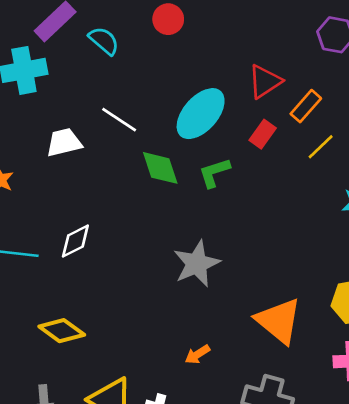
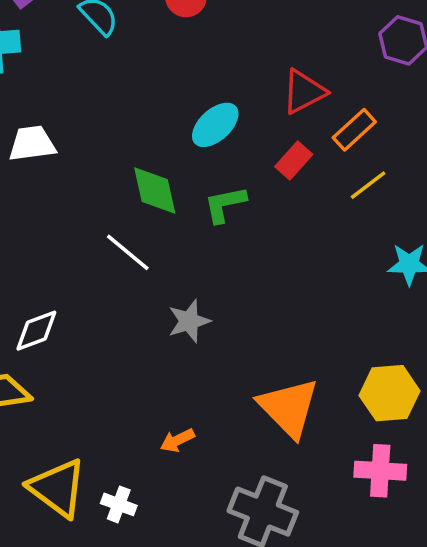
cyan ellipse: (201, 114) -> (215, 125), size x0.7
white line: (119, 120) -> (128, 252), moved
white diamond: (75, 241) -> (36, 331), moved
gray star: (197, 264) -> (189, 321), size x0.7

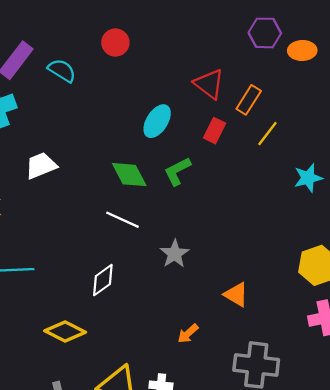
red triangle: (304, 92) -> (209, 84), turned -40
white diamond: (36, 331) -> (103, 280), moved
orange triangle: (289, 408) -> (236, 295), moved, size x0.6

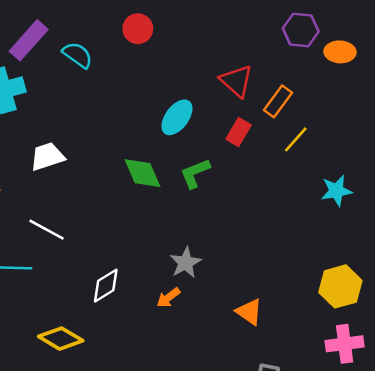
white line: (122, 220) -> (47, 230), moved
orange arrow: (188, 334) -> (168, 298), moved

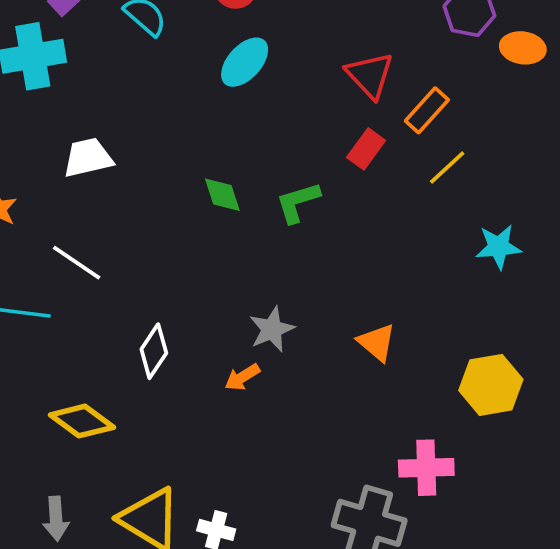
cyan ellipse: (177, 117) -> (245, 62), moved
green diamond: (143, 173) -> (222, 195), size x0.7
white diamond: (106, 286) -> (154, 351), turned -30
orange triangle: (249, 312) -> (377, 342), moved
pink cross: (345, 344) -> (426, 468), moved

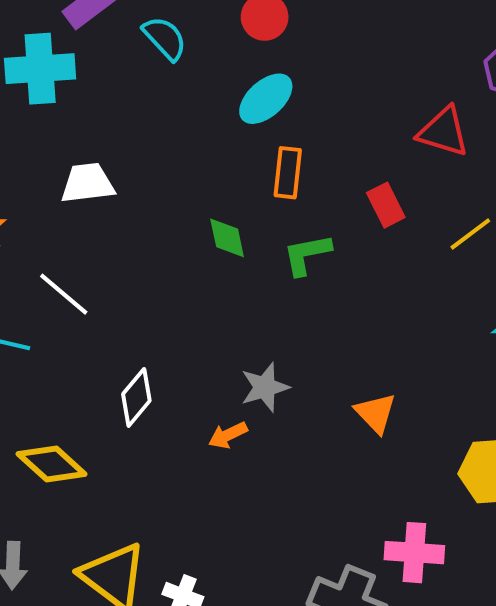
red triangle: (370, 75) -> (443, 132), moved, turned -36
orange rectangle: (427, 110) -> (288, 173), moved, turned -42
red rectangle: (366, 149) -> (386, 205), turned -69

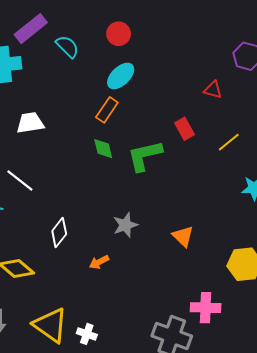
red triangle: (443, 132) -> (213, 90), size x0.7
orange rectangle: (288, 173) -> (107, 110), moved, turned 30
green L-shape: (307, 254) -> (145, 156), size x1.4
orange arrow: (228, 435) -> (99, 262), moved

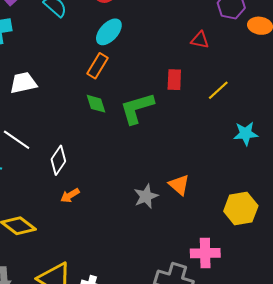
red rectangle: (185, 129) -> (174, 80), turned 35
gray star: (125, 225) -> (146, 196), moved
white diamond: (59, 233) -> (58, 160), moved
orange arrow: (99, 262) -> (70, 195), moved

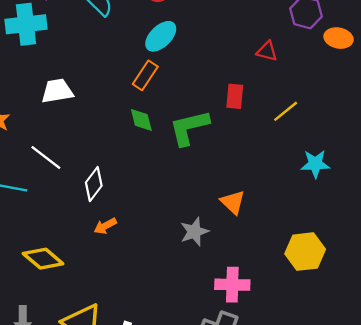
orange triangle: (179, 185) -> (233, 202), moved
pink cross: (205, 253) -> (232, 285), moved

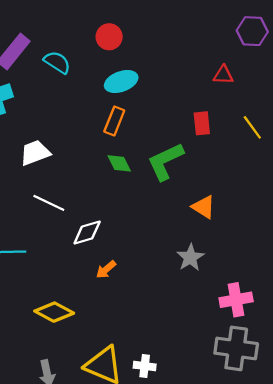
cyan ellipse: (161, 36) -> (121, 82), turned 36
yellow line: (286, 111) -> (252, 127), turned -75
white line: (46, 157) -> (49, 203), moved
white diamond: (94, 184) -> (87, 233), turned 48
orange triangle: (233, 202) -> (204, 207), moved

